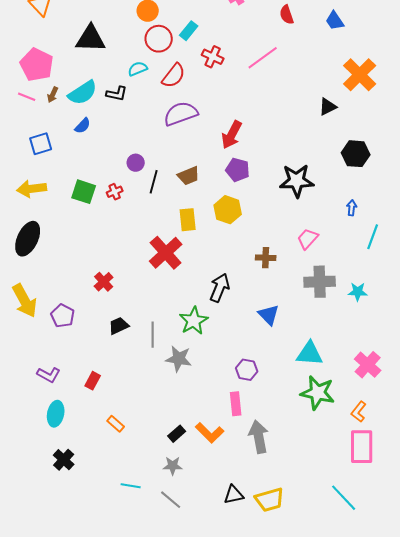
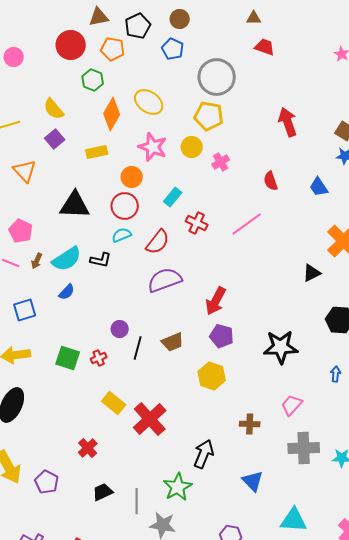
red circle: (159, 39) -> (125, 206), moved
pink pentagon: (37, 65) -> (21, 231), size x0.7
yellow rectangle: (188, 220) -> (114, 403), moved, turned -45

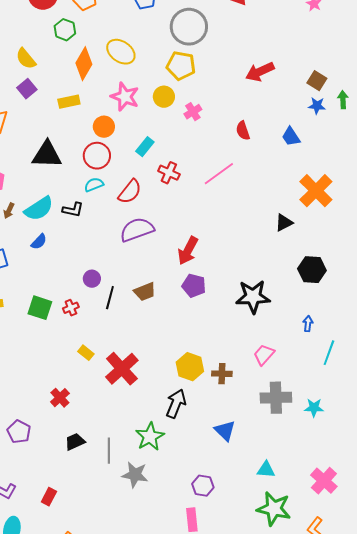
red arrow: (288, 122) -> (260, 72), turned -96
yellow hexagon: (212, 376) -> (190, 367), moved
yellow rectangle: (114, 403) -> (86, 353), size x0.7
cyan triangle: (294, 520) -> (266, 470), size x0.7

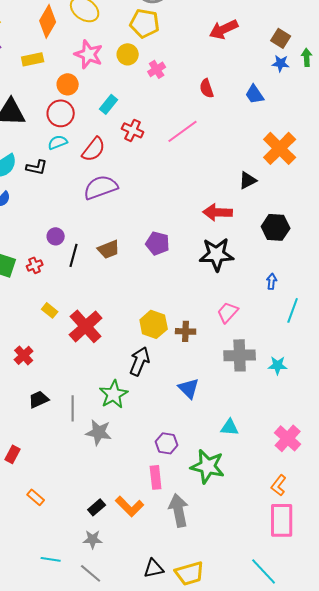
red arrow: (188, 251) -> (218, 212), moved, turned 64
green star: (274, 509) -> (208, 466), moved

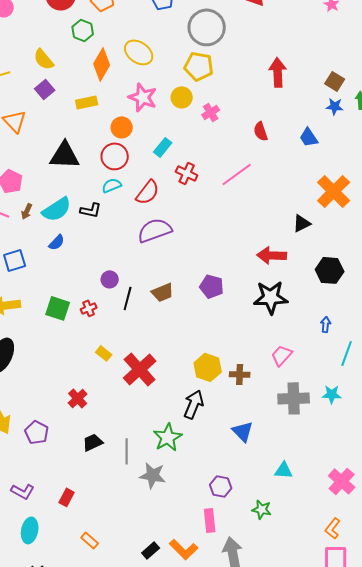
red arrow: (224, 29) -> (278, 72), turned 112
cyan star: (278, 365) -> (332, 394), moved
green star: (208, 466) -> (262, 509), size x0.6

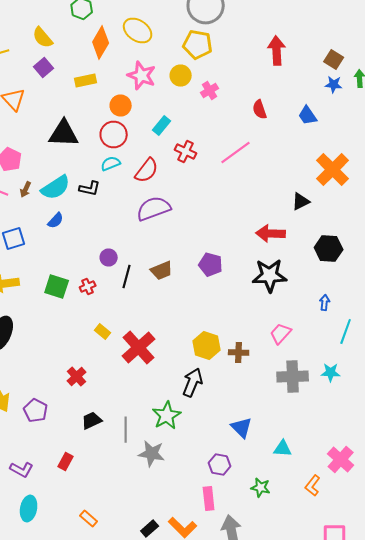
blue triangle: (243, 431) -> (242, 428), moved
red rectangle: (67, 497) -> (66, 462), moved
orange L-shape: (333, 528) -> (313, 486), moved

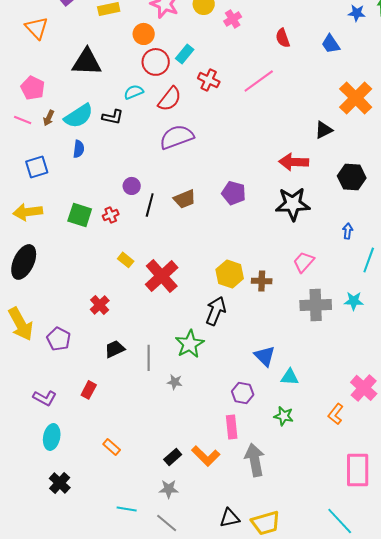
red circle: (114, 134) -> (156, 62), moved
blue semicircle: (56, 220) -> (79, 149), turned -36
cyan triangle: (283, 448) -> (290, 377), moved
gray star: (152, 454) -> (175, 382), size x0.6

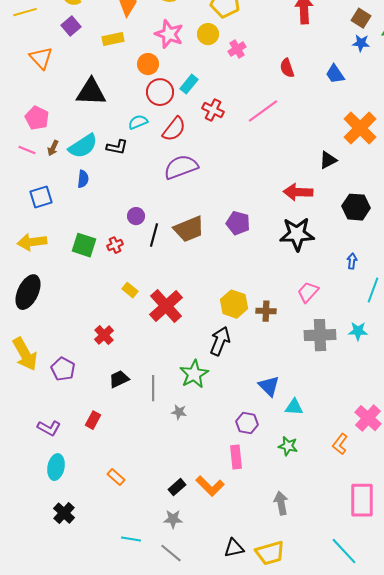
brown trapezoid: (185, 199) -> (189, 229), size x1.4
gray arrow: (255, 460) -> (281, 503), moved, size x0.7

